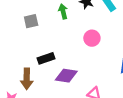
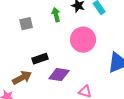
pink circle: (92, 38) -> (83, 40), size x1.6
brown arrow: (27, 79) -> (22, 78), turned -120

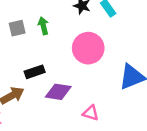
green arrow: (56, 15) -> (43, 26), moved

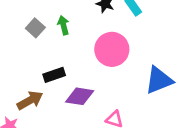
gray square: (17, 28) -> (35, 28), turned -35

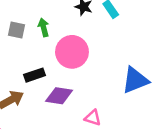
gray square: (35, 28) -> (16, 30), turned -30
pink circle: (112, 49) -> (72, 52), moved

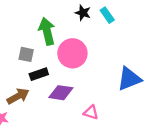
green arrow: (44, 27) -> (47, 31), size x1.6
gray square: (16, 30) -> (26, 54), moved

